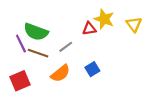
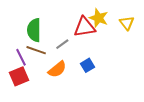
red triangle: (89, 29) -> (84, 27), size x1.6
green semicircle: (36, 32) -> (34, 30), turned 70
purple line: (21, 44) -> (21, 57), moved

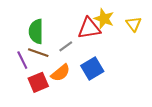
blue square: (87, 65) -> (92, 69), size x1.5
red square: (19, 76) -> (38, 82), moved

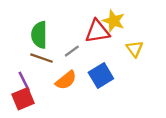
yellow triangle: (134, 24) -> (135, 49), moved
purple line: (22, 60) -> (24, 81), moved
red square: (38, 82) -> (23, 99), moved

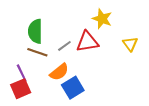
red triangle: (97, 31) -> (87, 42), moved
yellow triangle: (135, 49) -> (130, 44), moved
blue square: (101, 76) -> (73, 88), moved

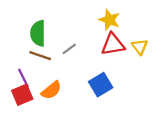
red triangle: (87, 42) -> (113, 44), moved
orange semicircle: (59, 72) -> (51, 90), moved
blue square: (73, 88) -> (101, 85), moved

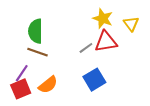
yellow triangle: (140, 47) -> (131, 24), moved
gray line: (69, 49) -> (86, 48), moved
purple line: (23, 78) -> (22, 73), turned 60

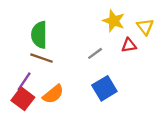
red triangle: (106, 42) -> (129, 45), moved, size x0.6
red square: (21, 89) -> (23, 99), turned -30

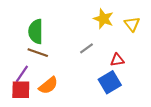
red triangle: (129, 45) -> (117, 60), moved
blue square: (104, 88) -> (110, 82), moved
red square: (23, 99) -> (21, 90), turned -36

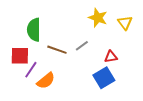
brown line: (38, 53) -> (57, 50), moved
purple line: (22, 74) -> (31, 70), moved
red square: (21, 90) -> (20, 56), moved

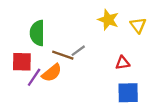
gray line: (82, 46) -> (78, 51), moved
blue square: (104, 78) -> (128, 93), moved, turned 30
orange semicircle: (46, 81) -> (52, 73), moved

